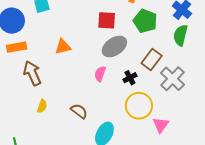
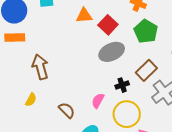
red square: (107, 20) -> (108, 25), turned 30
orange triangle: (63, 47) -> (84, 15), moved
brown arrow: (32, 73) -> (40, 67), moved
pink semicircle: (100, 74) -> (98, 101), moved

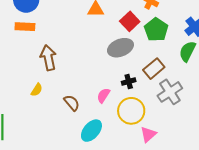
red square: (108, 25) -> (130, 21), moved

